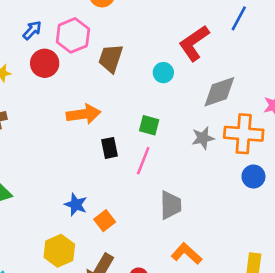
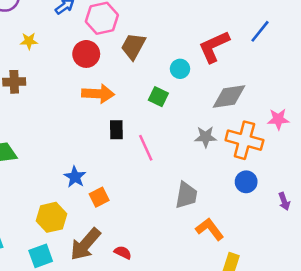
red circle: (45, 63) -> (86, 54), moved
green square: (149, 125) -> (158, 97), moved
pink line: (143, 161) -> (146, 148), turned -56
gray trapezoid: (171, 205) -> (186, 195), moved
orange L-shape: (186, 254) -> (210, 229), moved

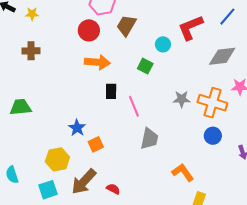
yellow star: (29, 41) -> (32, 14), moved
gray diamond: (229, 96) -> (222, 56), moved
gray trapezoid: (186, 195) -> (149, 139), moved

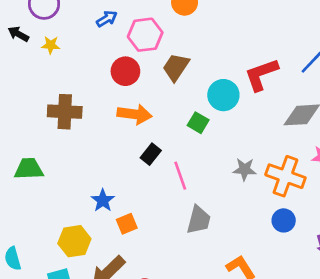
cyan circle: (163, 44) -> (223, 95), size x1.5
brown cross: (31, 51) -> (65, 112), moved, size x1.4
black rectangle: (111, 91) -> (151, 154), turned 35

